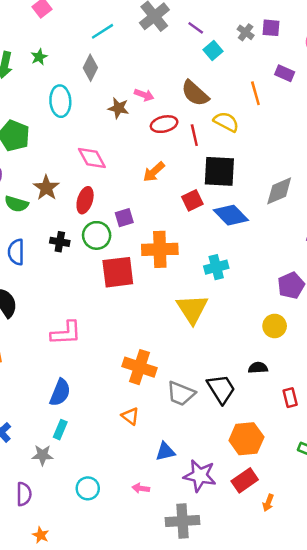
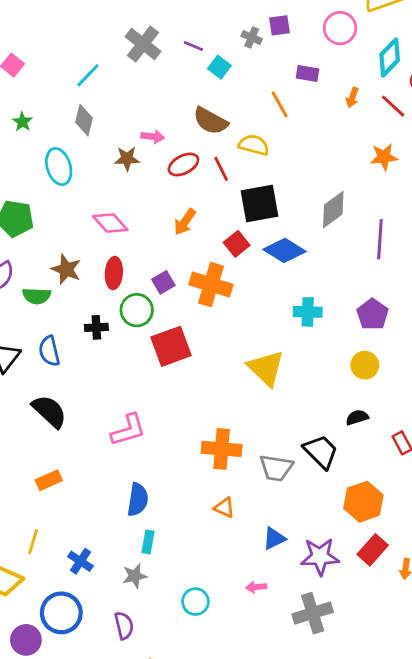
orange cross: (160, 249) -> (211, 285), moved, turned 32
cyan cross: (216, 267) -> (308, 312), moved, turned 30

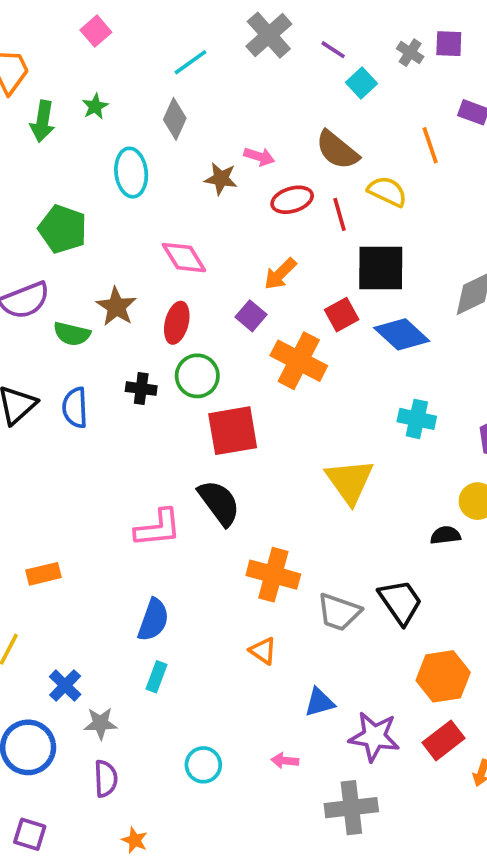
purple square: (163, 282) -> (251, 316), moved, turned -30
black semicircle: (49, 411) -> (219, 503), moved
black semicircle: (357, 417) -> (445, 535), moved
gray star: (135, 576) -> (100, 723), moved

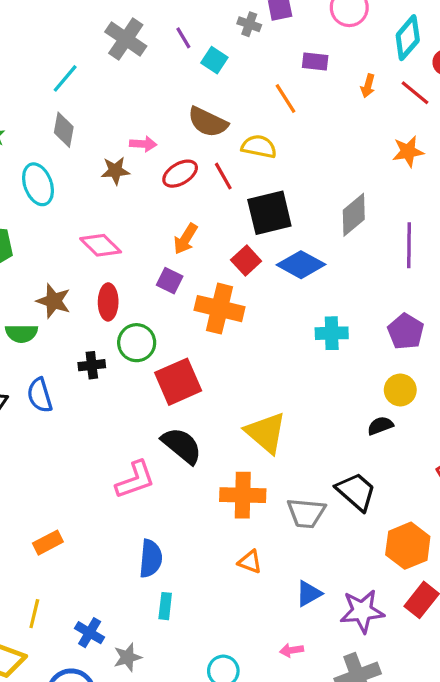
purple line: (333, 50) -> (183, 38), turned 40
yellow triangle: (350, 481) -> (266, 433), moved

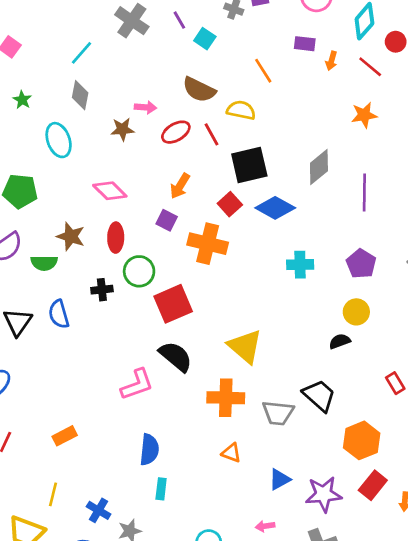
purple rectangle: (315, 62) -> (305, 44), moved

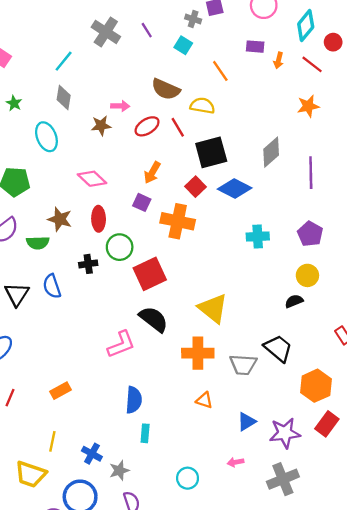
cyan square: (205, 39) -> (183, 45), moved

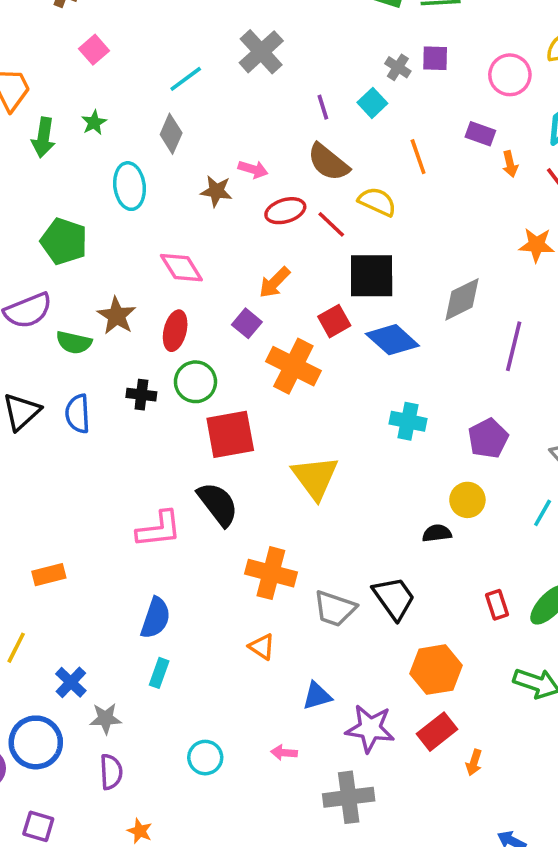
purple line: (147, 30) -> (323, 107), moved
orange arrow: (279, 60) -> (510, 164), turned -42
red line: (178, 127) -> (331, 224), turned -30
yellow triangle: (213, 308) -> (315, 477), moved

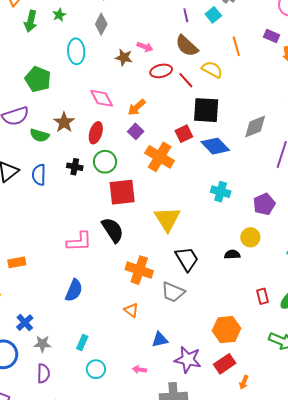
orange arrow: (275, 282) -> (137, 107), moved
black trapezoid: (394, 598) -> (187, 259), moved
cyan rectangle: (159, 673) -> (82, 342), moved

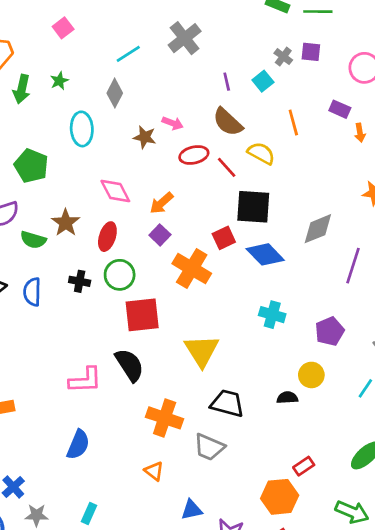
black trapezoid: (187, 259) -> (227, 403), turned -44
red rectangle: (263, 296) -> (304, 466), moved, turned 70

